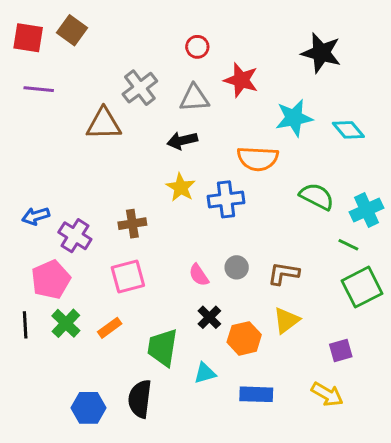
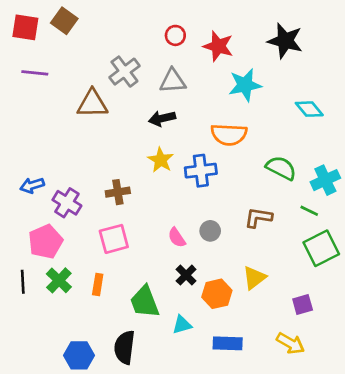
red star: (241, 80) -> (218, 46), moved
cyan star: (294, 118) -> (245, 85), moved
brown L-shape: (283, 273) -> (258, 217), moved
orange rectangle: (110, 328) -> (98, 284), turned -45
green trapezoid: (163, 347) -> (145, 302), turned -30

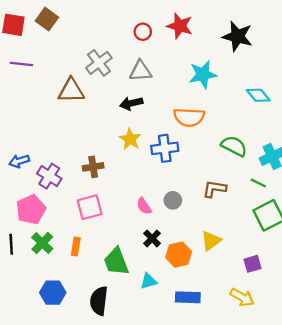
red star: (218, 46) -> (180, 26), moved
blue hexagon: (79, 355) -> (53, 293), moved

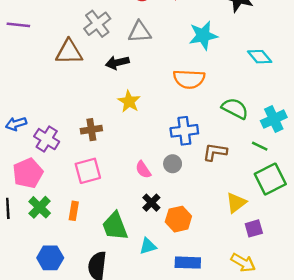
black arrow: (131, 103) -> (117, 63), moved
blue cross: (165, 148) -> (184, 131), moved
yellow triangle: (211, 241) -> (236, 203), moved

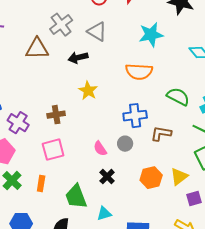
gray triangle: (140, 32) -> (97, 32), turned 35
orange hexagon: (178, 219) -> (151, 178), moved

